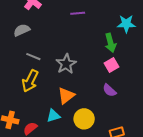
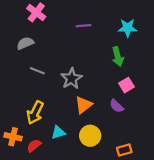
cyan star: (126, 24) -> (128, 28), moved
pink square: (112, 65) -> (126, 85), moved
yellow arrow: (30, 81) -> (35, 113), moved
orange triangle: (66, 96) -> (84, 105), moved

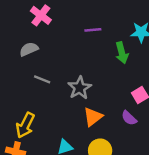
green arrow: (118, 56) -> (122, 53), moved
yellow arrow: (35, 113) -> (25, 125), moved

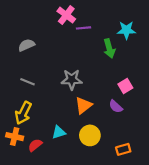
pink cross: (41, 15) -> (66, 15), moved
gray line: (42, 79) -> (28, 82), moved
gray star: (80, 88) -> (72, 80), turned 30

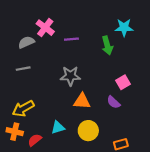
pink cross: (66, 15) -> (45, 28), moved
purple line: (83, 28) -> (71, 39), moved
gray line: (28, 82) -> (23, 69), moved, turned -32
orange triangle: (83, 105) -> (82, 101), turned 42
yellow arrow: (23, 113) -> (23, 109), turned 35

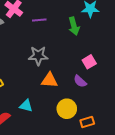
cyan triangle: (58, 127) -> (26, 106), turned 32
yellow circle: (88, 131) -> (67, 109), moved

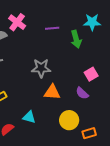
purple line: (39, 20) -> (52, 28), moved

